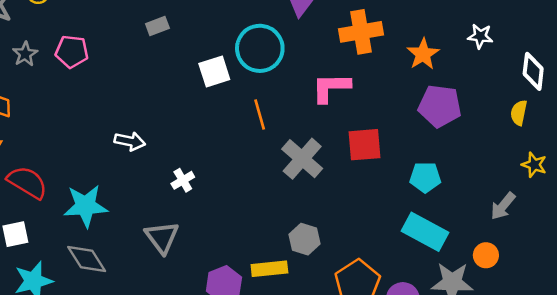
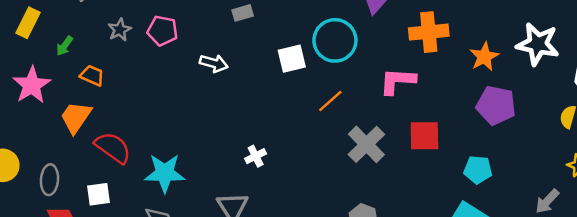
white star: (480, 36) -> (538, 44), size x1.8
orange line: (260, 114) -> (330, 101), turned 60
white arrow: (130, 141) -> (214, 63), moved

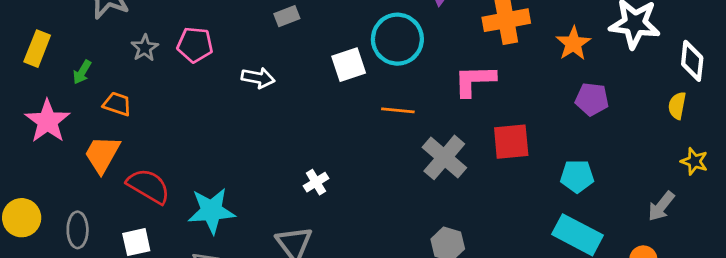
orange line: (330, 101) -> (398, 110), turned 52
purple pentagon: (496, 105) -> (592, 99), size x0.7

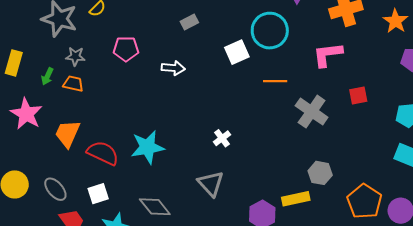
gray star: (145, 48) -> (75, 56), moved, turned -30
orange trapezoid: (117, 104) -> (73, 84), moved
red square: (511, 142) -> (358, 95), size x0.7
cyan star: (211, 211) -> (147, 147), moved
gray ellipse: (78, 230) -> (55, 189), turned -35

